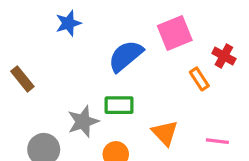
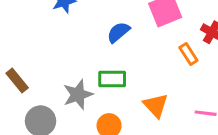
blue semicircle: (126, 56) -> (118, 32), size x0.7
brown rectangle: (22, 79) -> (17, 81), moved

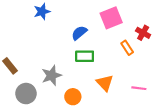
green rectangle: (112, 79) -> (85, 56), moved

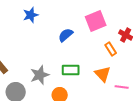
green rectangle: (85, 56) -> (71, 70), moved
orange triangle: (105, 83) -> (103, 74), moved

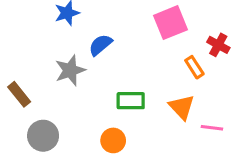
blue semicircle: (66, 35) -> (100, 45), moved
gray star: (40, 75) -> (70, 70), moved

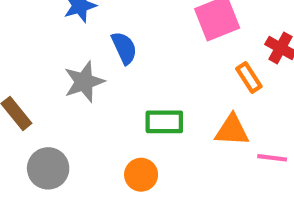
blue semicircle: (100, 45) -> (124, 48), turned 105
orange triangle: (182, 107) -> (232, 130), turned -44

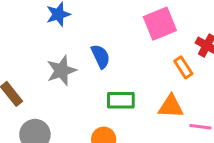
blue semicircle: (124, 48) -> (101, 56), moved

